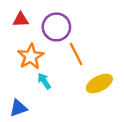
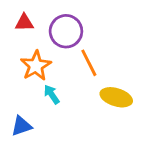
yellow ellipse: (99, 83) -> (116, 97), turned 45

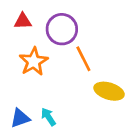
cyan arrow: (52, 94) -> (48, 117), moved

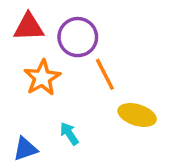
red triangle: (23, 21) -> (29, 27), size x1.4
cyan arrow: (48, 117) -> (69, 134), moved

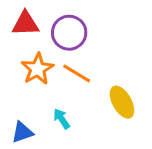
orange line: (105, 74) -> (77, 73), moved, turned -32
yellow ellipse: (137, 115) -> (122, 102), turned 44

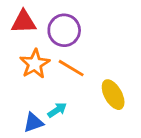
cyan arrow: (62, 119) -> (57, 110), turned 90
blue triangle: (22, 132) -> (33, 123), moved

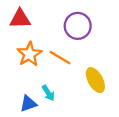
purple circle: (64, 30) -> (78, 26), moved
cyan arrow: (57, 110) -> (48, 93), turned 91

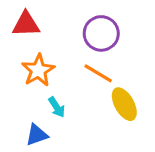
orange line: (60, 58) -> (98, 73), moved
cyan arrow: (48, 93) -> (57, 107), moved

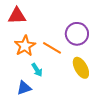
purple circle: (101, 33) -> (77, 34), moved
orange line: (98, 73) -> (52, 48), moved

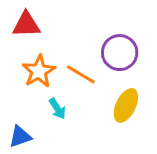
yellow ellipse: (81, 68) -> (126, 105), turned 55
blue triangle: (24, 88) -> (20, 137), moved

